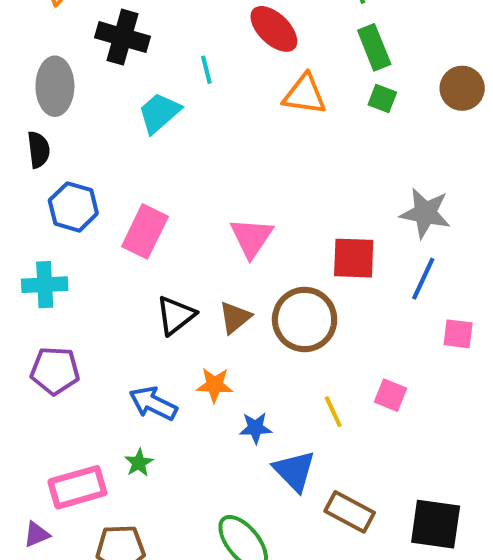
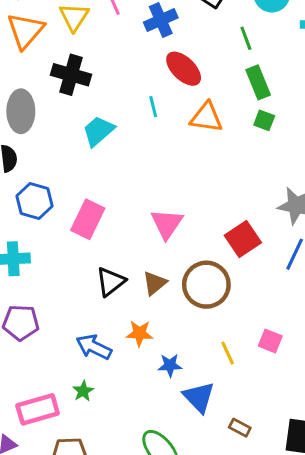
cyan line: (206, 70) -> (153, 107), moved
red square: (354, 258) -> (243, 239), turned -36
brown rectangle: (350, 512) -> (240, 428), size x0.6

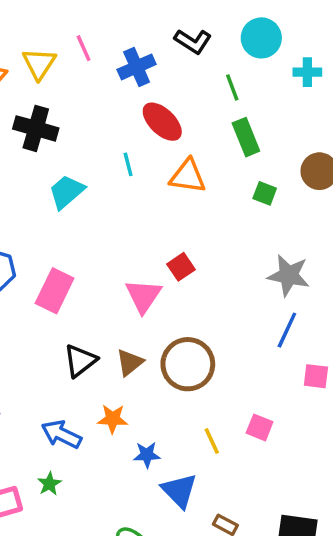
green square: (264, 120) -> (265, 193), moved
red square: (243, 239) -> (181, 267), moved, size x0.7

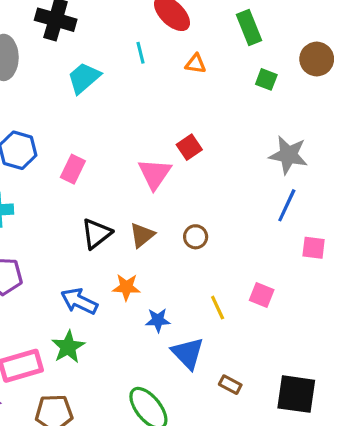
orange triangle: (188, 176) -> (196, 64), size x0.6
pink rectangle: (55, 291) -> (73, 169), size x0.7
brown circle: (188, 364) -> (196, 237), size x0.5
green star: (49, 484) -> (68, 347), size x1.5

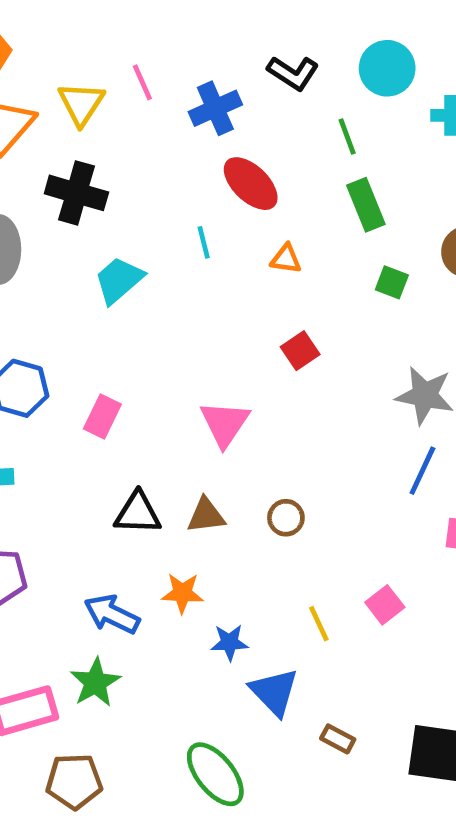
red square: (189, 147) -> (300, 351), moved
black triangle: (96, 234) -> (138, 513), turned 40
brown triangle: (142, 235) -> (206, 515), turned 32
pink square: (262, 295) -> (385, 605), turned 30

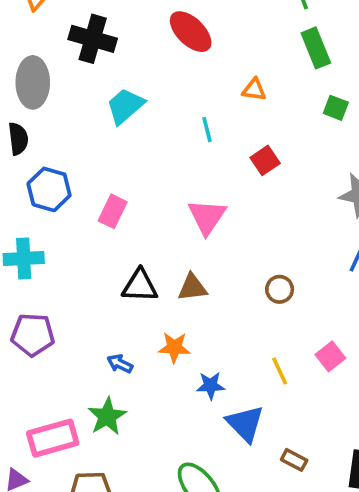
red ellipse: (251, 184) -> (191, 32), moved
cyan line: (204, 242) -> (207, 130), moved
brown circle: (286, 518) -> (280, 289), moved
blue arrow: (112, 614) -> (120, 364), size x0.6

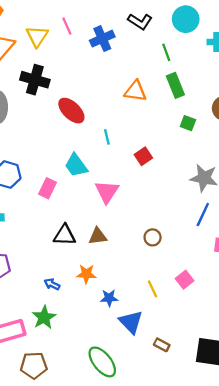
red ellipse: (191, 32) -> (71, 111), moved
orange triangle: (254, 90) -> (135, 91), moved, size x1.5
cyan trapezoid: (125, 106) -> (76, 165), moved, turned -85

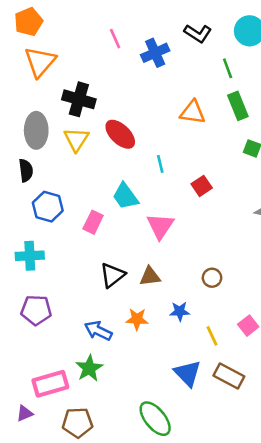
yellow triangle: (37, 36) -> (76, 139), moved
black triangle: (65, 235) -> (112, 275), turned -40
blue arrow: (52, 284) -> (98, 331), size x1.5
blue star: (109, 298) -> (180, 311), moved
brown rectangle: (162, 345) -> (229, 376), moved, size x1.6

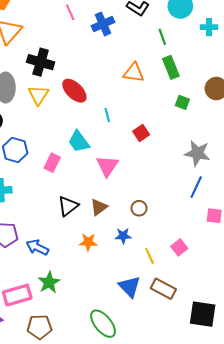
brown triangle: (150, 276) -> (99, 207), turned -30
brown circle: (212, 278) -> (139, 208), moved
blue arrow: (98, 331) -> (37, 247), moved

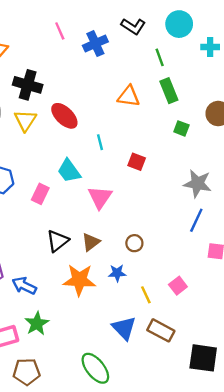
red square: (141, 133) -> (137, 162), turned -35
orange star: (88, 242) -> (79, 280), size x1.6

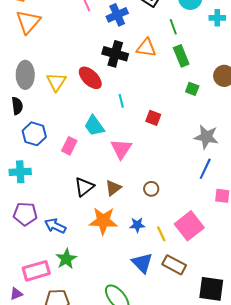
black cross: (28, 85) -> (115, 54), moved
orange triangle: (129, 96) -> (146, 48), moved
blue star: (117, 273) -> (137, 225), moved
pink square: (178, 286) -> (189, 226), size x1.8

